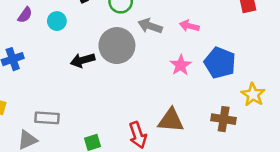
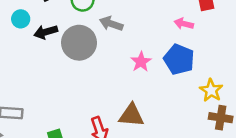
pink arrow: (189, 26) -> (184, 24), moved
black arrow: (83, 60) -> (46, 32), moved
brown cross: (224, 119) -> (221, 118), moved

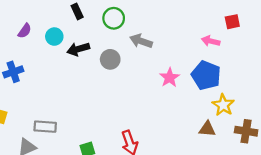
gray circle: (79, 43) -> (110, 59), size x0.6
yellow star: (211, 90) -> (223, 105), moved
brown triangle: (131, 115) -> (207, 129), moved, size x0.7

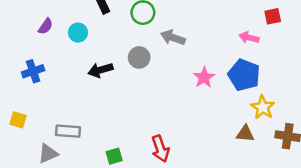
black arrow: (78, 49) -> (100, 70), moved

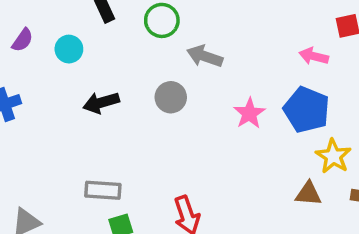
gray circle: (139, 58) -> (171, 97), moved
gray rectangle: (68, 131) -> (103, 190), moved

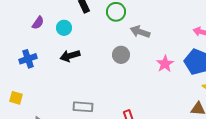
black arrow: (101, 103) -> (70, 56), moved

